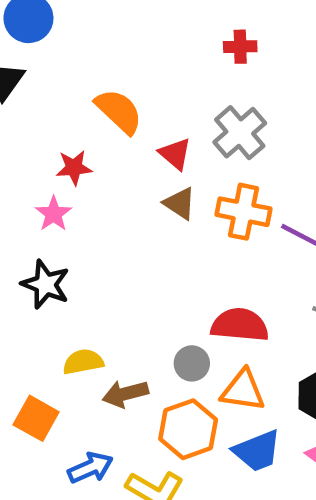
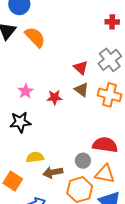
orange semicircle: (119, 111) -> (35, 37), moved
red star: (74, 168) -> (54, 97), moved
black star: (46, 284) -> (20, 122), turned -30

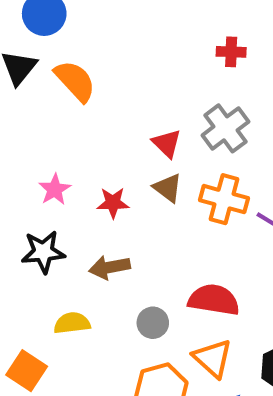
gray circle: (83, 161) -> (153, 323), moved
brown arrow: (53, 172) -> (110, 267), moved
orange triangle: (105, 174) -> (213, 358), turned 30

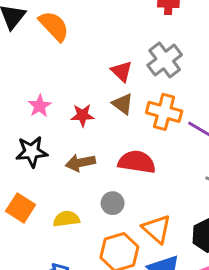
red semicircle: (214, 300) -> (137, 162), moved
yellow semicircle: (72, 323) -> (66, 219), moved
orange square: (27, 371) -> (21, 208), moved

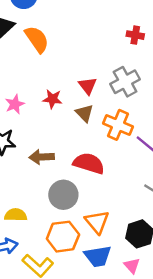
red star: (82, 115) -> (52, 99), moved
gray circle: (113, 203) -> (63, 195), size x1.5
yellow semicircle: (66, 219) -> (16, 215), moved

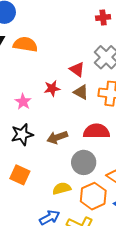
orange semicircle: (37, 39) -> (25, 44), turned -30
yellow semicircle: (16, 215) -> (62, 188), moved

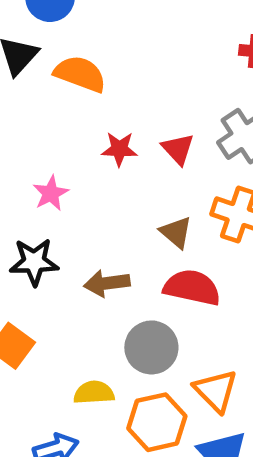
red star: (52, 88) -> (119, 149), moved
brown triangle: (81, 92) -> (176, 232), moved

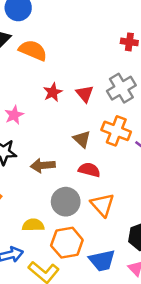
red star: (119, 149) -> (53, 92), turned -30
red semicircle: (192, 288) -> (89, 170), size x0.7
orange triangle: (216, 391) -> (102, 205), moved

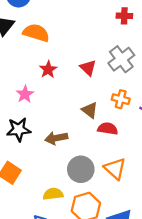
red star: (53, 92) -> (48, 69), moved
orange cross: (116, 131) -> (121, 99), size x0.7
red semicircle: (89, 170) -> (108, 129), moved

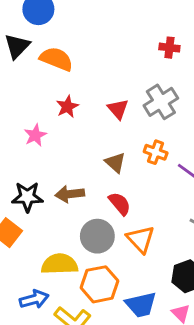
black star: (19, 129) -> (27, 197), moved
red semicircle: (108, 129) -> (120, 204), moved, turned 36
yellow semicircle: (53, 194) -> (60, 264), size x1.4

